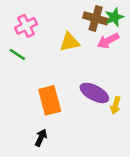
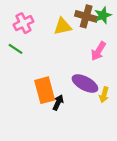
pink arrow: (108, 41) -> (98, 51), moved, turned -30
yellow triangle: (70, 42) -> (63, 26), moved
black arrow: (41, 138) -> (58, 103), moved

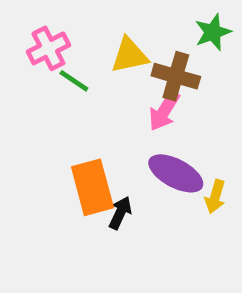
brown cross: (86, 16) -> (176, 76), moved
green line: (16, 49) -> (74, 81), moved
pink arrow: (98, 51) -> (164, 111), moved

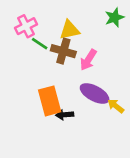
brown cross: (176, 76) -> (63, 51), moved
yellow arrow: (215, 197) -> (116, 106), turned 112
black arrow: (120, 213) -> (65, 115), turned -119

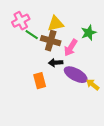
green star: (114, 17) -> (89, 33), moved
orange rectangle: (50, 101) -> (40, 81), size x0.7
black arrow: (65, 115) -> (56, 63), moved

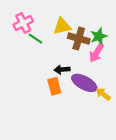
brown cross: (51, 41) -> (79, 39), moved
pink arrow: (71, 48) -> (96, 53), moved
orange rectangle: (40, 81) -> (54, 86), moved

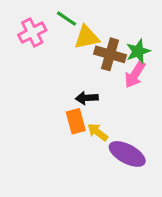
green line: (35, 39) -> (66, 19), moved
purple ellipse: (84, 83) -> (127, 154), moved
yellow arrow: (103, 94) -> (98, 132), moved

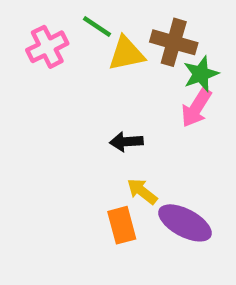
brown cross: (110, 54) -> (174, 42), moved
orange rectangle: (76, 121) -> (122, 225), moved

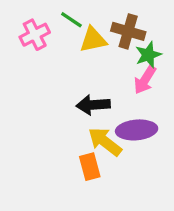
black arrow: (126, 142) -> (93, 105), size x1.4
yellow arrow: (142, 191) -> (105, 142), size x1.5
purple ellipse: (185, 223) -> (137, 130), moved, turned -33

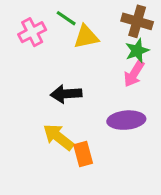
brown cross: (128, 31) -> (137, 21), moved
black arrow: (93, 105) -> (66, 94), moved
yellow arrow: (105, 142) -> (58, 137), moved

